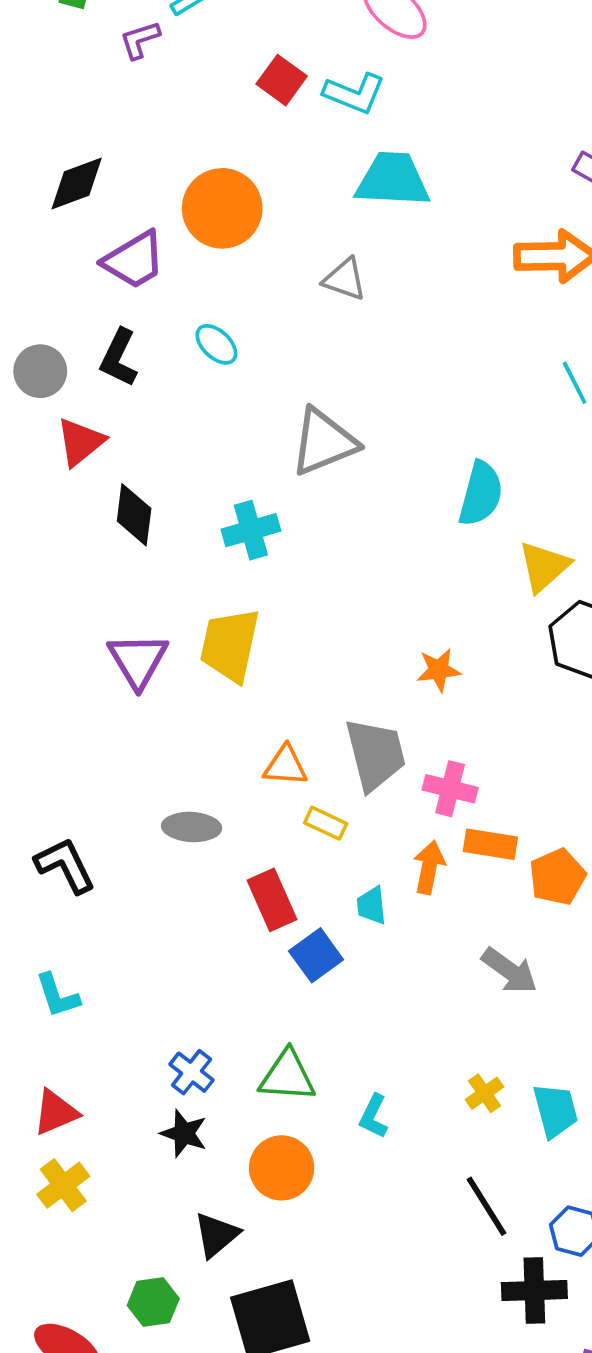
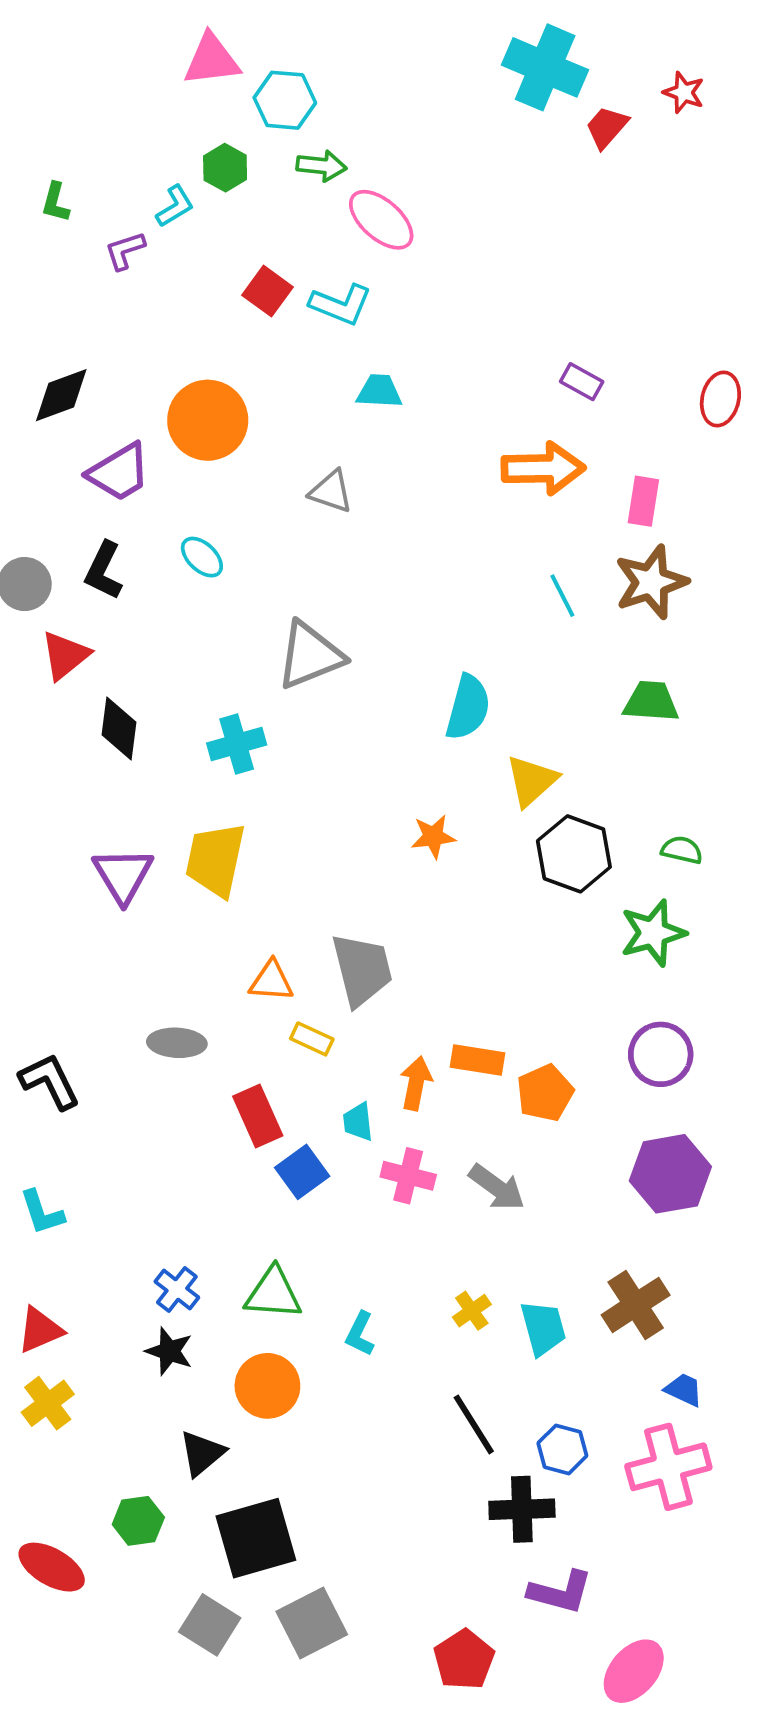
cyan trapezoid: (393, 180) -> (379, 391), size x0.6
orange star: (439, 670) -> (433, 837), moved
pink cross: (450, 789) -> (408, 1176), moved

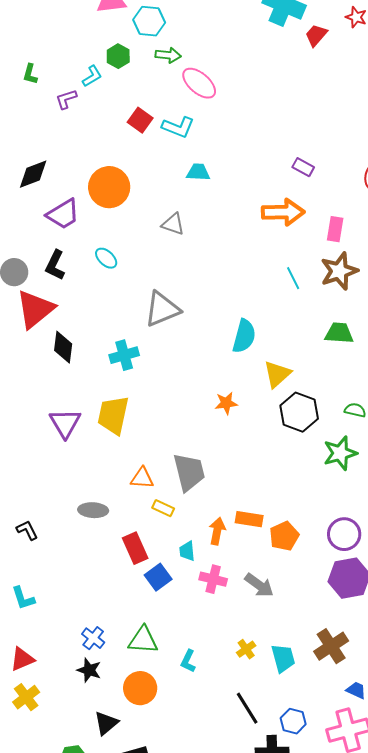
red triangle: (65, 655) -> (35, 309), size x1.5
purple circle: (661, 1054) -> (344, 534), moved
black L-shape: (50, 1081) -> (27, 530), size x0.7

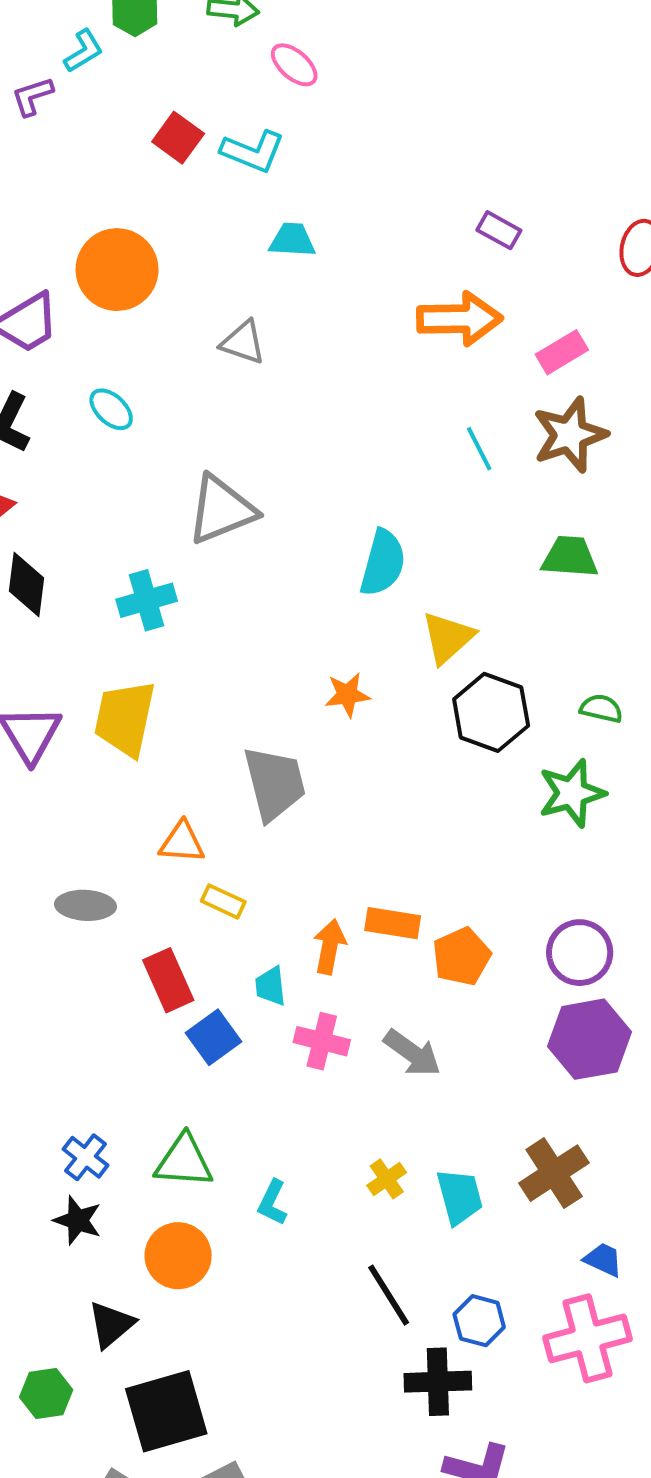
pink ellipse: (199, 83) -> (294, 65), size x0.7
pink rectangle: (335, 229) -> (562, 352), turned 50
gray trapezoid: (189, 472) -> (274, 783), moved

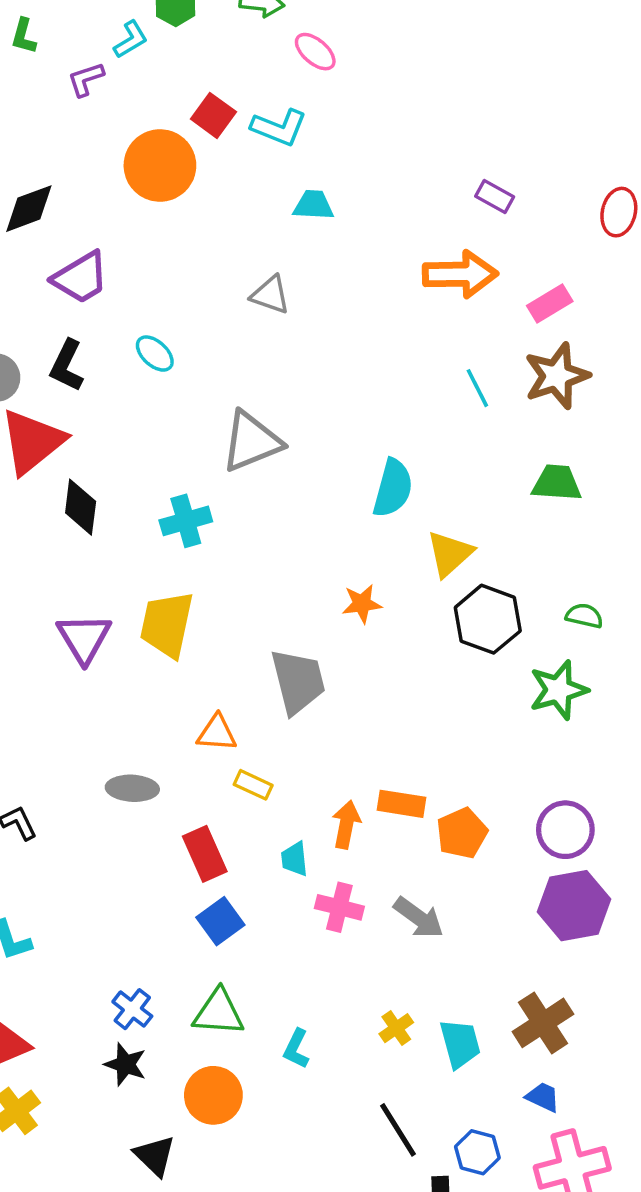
orange circle: (117, 270) -> (160, 165), moved
blue square: (213, 1037) -> (220, 921), moved
blue trapezoid: (603, 1260) -> (543, 1097), moved
black triangle: (111, 1325) -> (155, 1156), turned -36

